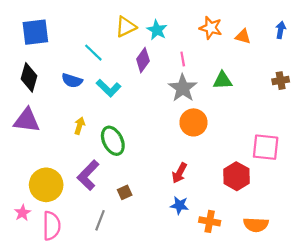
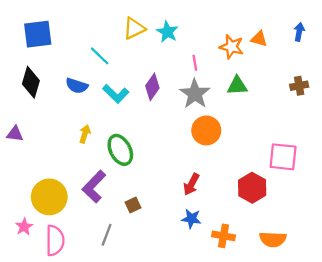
orange star: (211, 28) -> (231, 47), moved
purple diamond: (143, 60) -> (152, 87), moved
purple triangle: (27, 120) -> (15, 134), moved, size x0.6

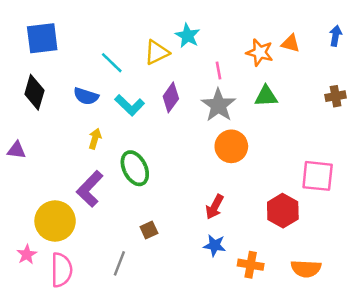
yellow triangle: (134, 28) -> (157, 52), moved
yellow arrow: (85, 134) -> (95, 139), moved
purple L-shape: (94, 187) -> (90, 189), moved

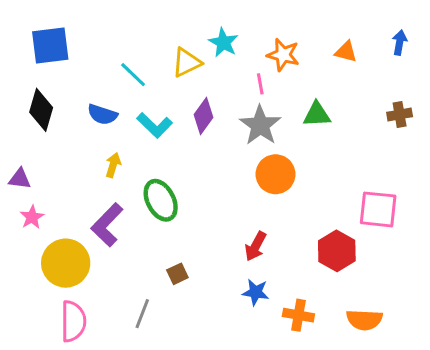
orange star: (260, 52) -> (283, 55), moved
pink star: (27, 254) -> (32, 217), moved

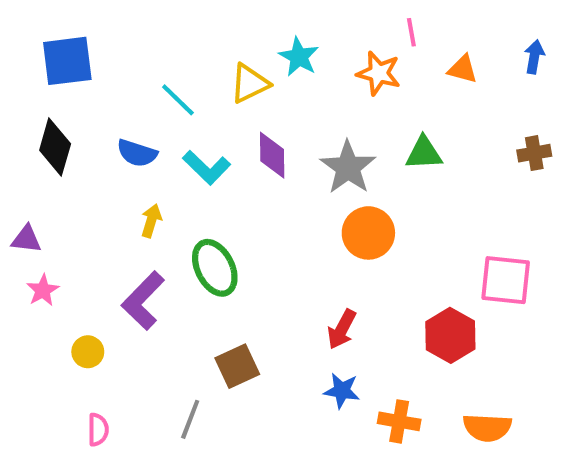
pink line: (260, 84) -> (411, 32), moved
purple diamond: (204, 116) -> (272, 155), turned -36
yellow circle: (66, 263) -> (88, 352), size x0.5
brown square: (177, 274) -> (237, 366), size x1.5
pink semicircle: (73, 321) -> (98, 430), size x0.6

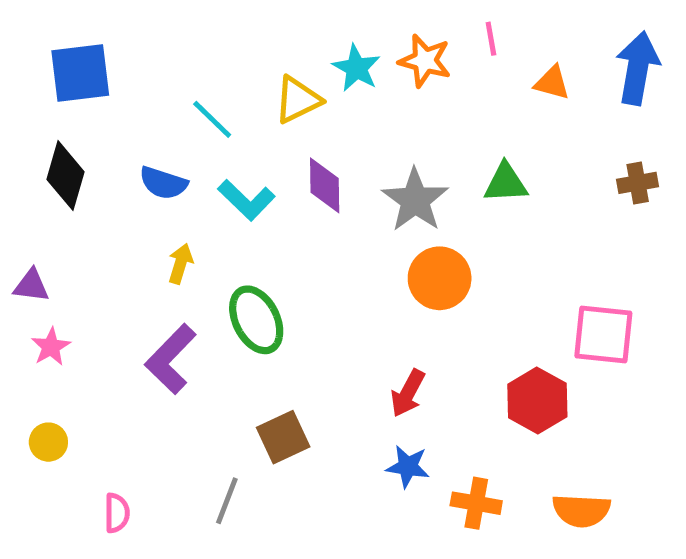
blue arrow: (534, 57) -> (638, 68), size x1.8
orange star: (379, 73) -> (425, 61), moved
yellow circle: (88, 352) -> (48, 442), moved

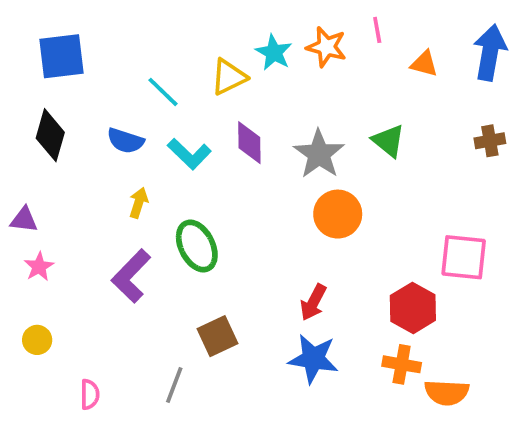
green triangle: (506, 183) -> (388, 141), turned 42
blue star: (408, 467) -> (313, 359), size x1.5
orange cross: (476, 503) -> (402, 364), moved

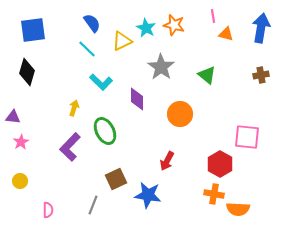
pink line: (377, 30) -> (213, 16), moved
blue semicircle: (125, 141) -> (92, 23), moved, turned -144
purple diamond: (249, 143) -> (137, 99), moved
gray star: (319, 154) -> (161, 67), moved
blue star: (313, 359) -> (148, 195), moved

